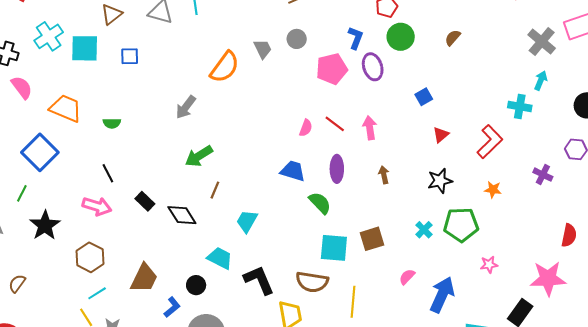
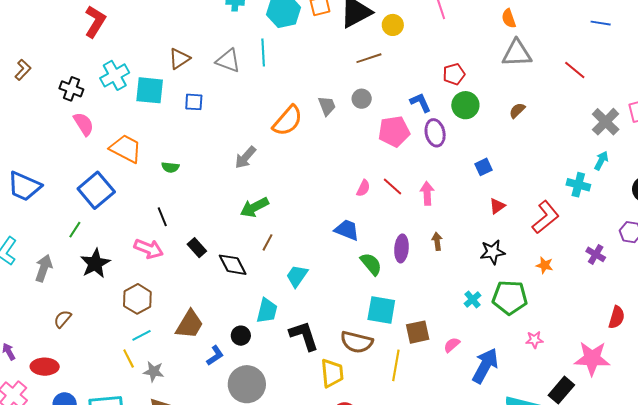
blue L-shape: (356, 38) -> (421, 103), turned -50
purple ellipse: (337, 169) -> (401, 248), moved
brown square: (372, 239) -> (418, 332), moved
cyan trapezoid: (220, 258) -> (267, 311), turned 72

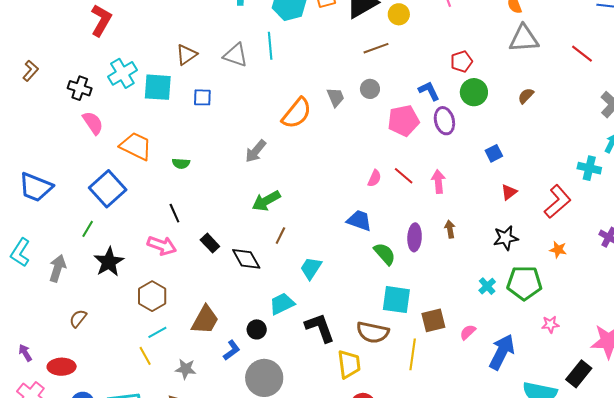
cyan trapezoid: (267, 311) -> (282, 304), turned -128
gray star: (154, 372) -> (186, 369), moved

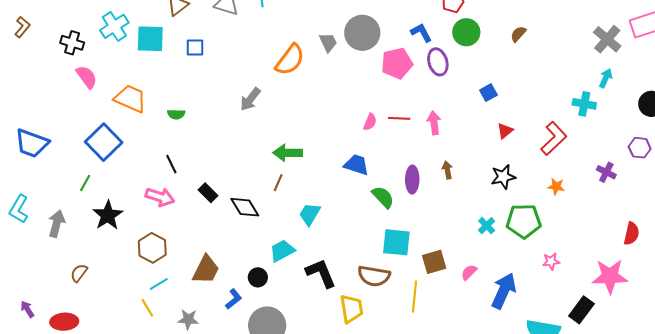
gray circle: (370, 89) -> (362, 33), size x1.8
red line: (404, 176) -> (399, 118), turned -35
green arrow: (266, 201) -> (288, 153), moved, turned 32

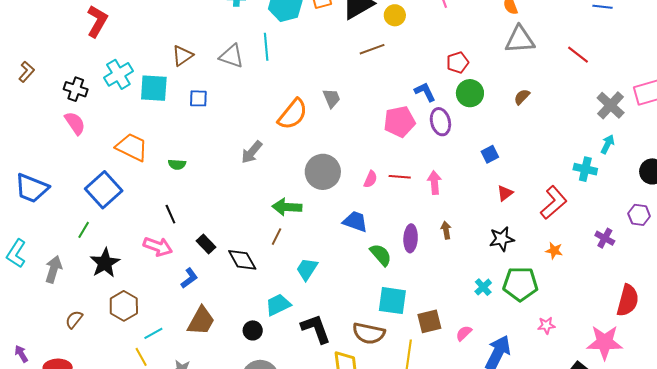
gray circle: (362, 33) -> (323, 172), moved
pink semicircle: (87, 77) -> (75, 123), moved
red semicircle: (631, 234) -> (628, 300), size x1.4
brown hexagon: (152, 248) -> (124, 306), moved
blue L-shape: (234, 299) -> (189, 278), moved

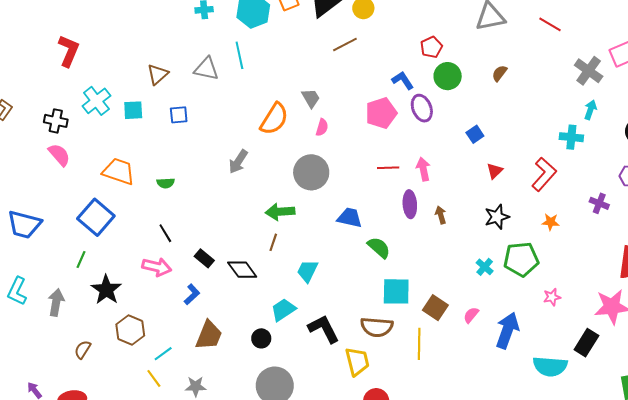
cyan square: (154, 88) -> (133, 110), size x0.7
pink semicircle: (370, 179) -> (322, 127), moved
purple ellipse: (411, 238) -> (410, 204), moved
brown square: (429, 321) -> (435, 308), turned -35

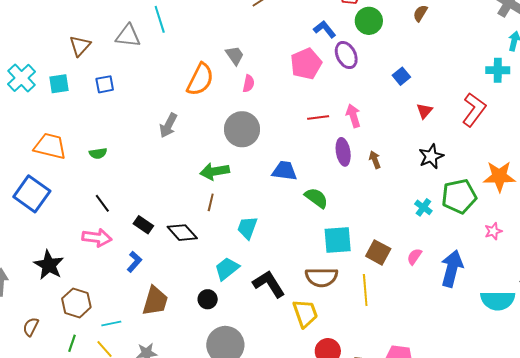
orange star: (551, 222) -> (499, 176), moved, size x1.8
green line: (81, 259) -> (72, 343), moved
cyan line: (163, 354) -> (111, 323), turned 30

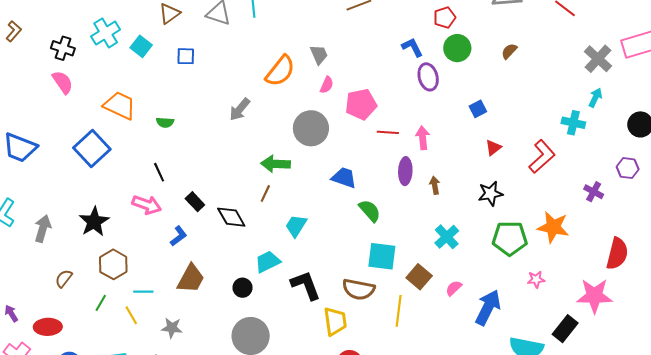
pink pentagon: (306, 64) -> (361, 104), moved
cyan square: (59, 84) -> (141, 46), turned 35
cyan cross: (423, 207) -> (447, 237), moved, size x1.4

